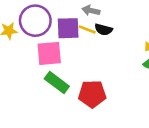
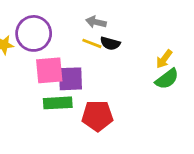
purple square: (68, 28) -> (71, 79), moved
green rectangle: (57, 83) -> (58, 103), turned -40

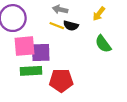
yellow arrow: (164, 59) -> (99, 14), moved
green semicircle: (167, 79) -> (103, 44), moved, turned 90

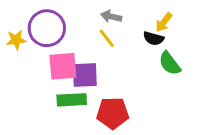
yellow line: (57, 26) -> (107, 38), turned 32
black semicircle: (71, 26) -> (154, 38), moved

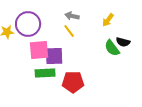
black semicircle: (154, 38) -> (123, 42), moved

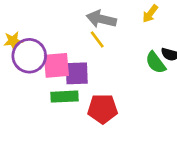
gray arrow: (72, 16) -> (101, 19), size x1.5
yellow arrow: (108, 20) -> (150, 14), moved
purple circle: (28, 24) -> (29, 56), moved

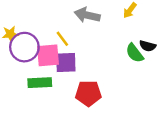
yellow line: (97, 39) -> (62, 39), moved
green rectangle: (65, 97) -> (40, 83), moved

